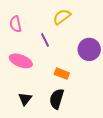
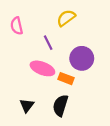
purple circle: (89, 49) -> (82, 58), moved
pink ellipse: (21, 61) -> (42, 68), moved

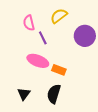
pink semicircle: (17, 26) -> (29, 23), moved
purple circle: (82, 58) -> (85, 36), moved

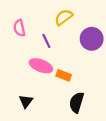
pink semicircle: (29, 23) -> (19, 28), moved
black semicircle: (54, 94) -> (77, 102), moved

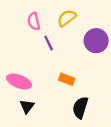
pink semicircle: (19, 28) -> (34, 21), moved
pink ellipse: (41, 66) -> (19, 81), moved

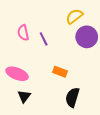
yellow semicircle: (67, 18) -> (74, 16), moved
pink semicircle: (34, 21) -> (23, 33), moved

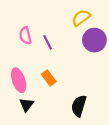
orange rectangle: (60, 72) -> (49, 78), moved, turned 32
pink ellipse: (17, 74) -> (19, 80), turned 50

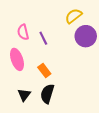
pink ellipse: (19, 80) -> (17, 59), moved
black semicircle: (79, 106) -> (47, 94), moved

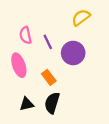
purple circle: (86, 36) -> (73, 53), moved
black triangle: (24, 95) -> (27, 104), turned 40

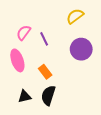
pink semicircle: (25, 35) -> (24, 33), turned 49
purple circle: (73, 53) -> (81, 49), moved

